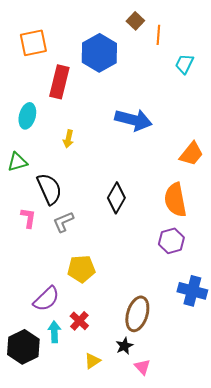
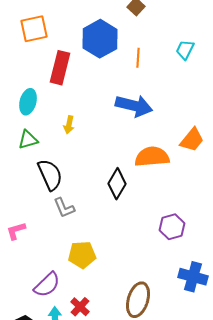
orange line: (158, 35) -> (138, 58), moved
green triangle: (17, 162) -> (28, 140), moved
orange semicircle: (175, 200) -> (152, 157), moved, turned 96
pink L-shape: (28, 218) -> (16, 231), moved, turned -115
gray L-shape: (63, 222) -> (64, 208), turned -90

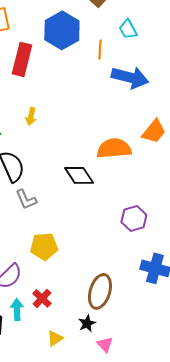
cyan trapezoid: (185, 50) -> (128, 29), moved, turned -55
blue arrow: (134, 106) -> (130, 77), moved
black diamond: (117, 184) -> (79, 175), turned -64

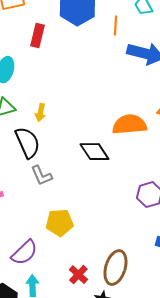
red rectangle: (22, 59) -> (37, 36), size x0.7
yellow arrow: (31, 116) -> (40, 113), moved
red cross: (42, 298) -> (78, 275), moved

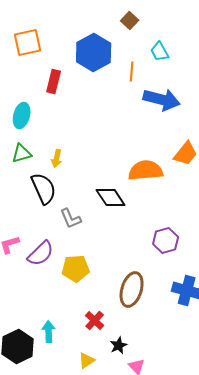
gray L-shape: (41, 176) -> (71, 218), moved
purple semicircle: (24, 253) -> (41, 254), moved
brown ellipse: (115, 268) -> (132, 290), moved

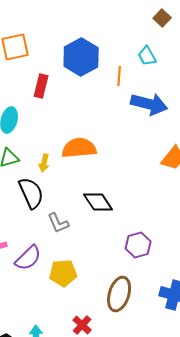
brown square: (130, 20) -> (162, 18), moved
orange semicircle: (146, 170) -> (79, 148), moved
purple hexagon: (166, 240) -> (138, 245), moved

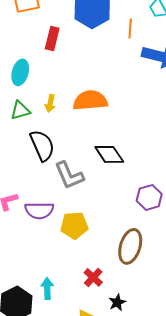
yellow arrow: (44, 163) -> (50, 103), moved
gray L-shape: (58, 223) -> (69, 175), size x1.4
purple semicircle: (28, 258) -> (39, 210), turned 44

